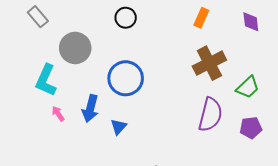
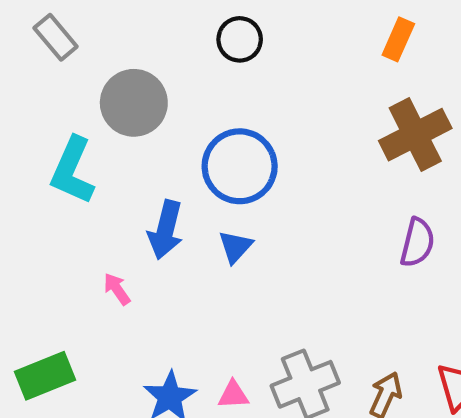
pink arrow: (58, 114) -> (117, 289), moved
purple semicircle: (210, 115) -> (417, 242), size x0.7
blue triangle: (119, 127) -> (235, 247), moved

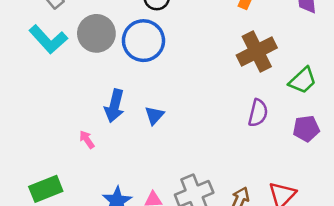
blue circle: (240, 166) -> (143, 41), moved
cyan L-shape: (72, 171) -> (48, 39), moved, turned -66

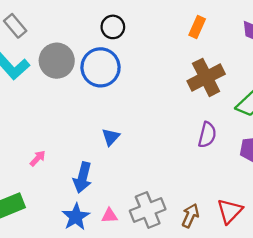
blue arrow: (115, 106) -> (83, 177), moved
pink arrow: (87, 139) -> (38, 158), moved, turned 78

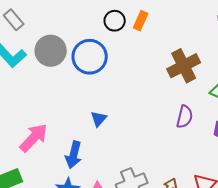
black circle: (113, 27) -> (115, 21), moved
orange rectangle: (197, 27) -> (141, 21), moved
pink arrow: (38, 158) -> (34, 138), size x2.0

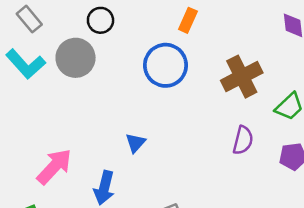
black circle: (115, 21) -> (101, 20), moved
blue circle: (90, 57) -> (165, 65), moved

